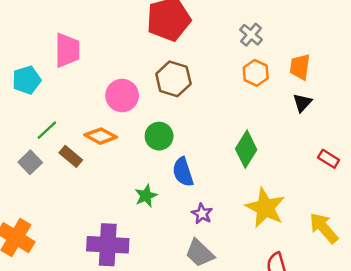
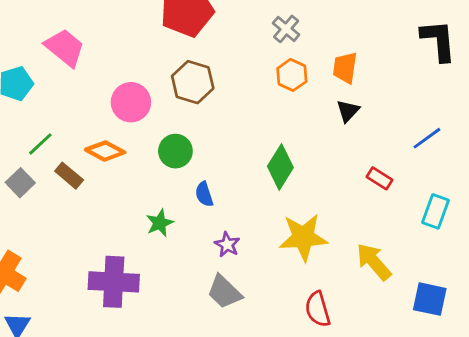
pink trapezoid: (67, 50) -> (65, 48), turned -51
blue semicircle: (183, 172) -> (204, 194), size x0.7
yellow star: (265, 208) -> (303, 237), turned -30

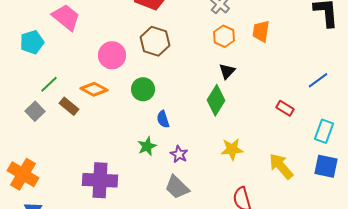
black triangle: (348, 111) -> (227, 71), moved
green star: (160, 223) -> (147, 146), moved
yellow star: (303, 237) -> (232, 149), size x0.7
blue square: (430, 299) -> (326, 166), moved

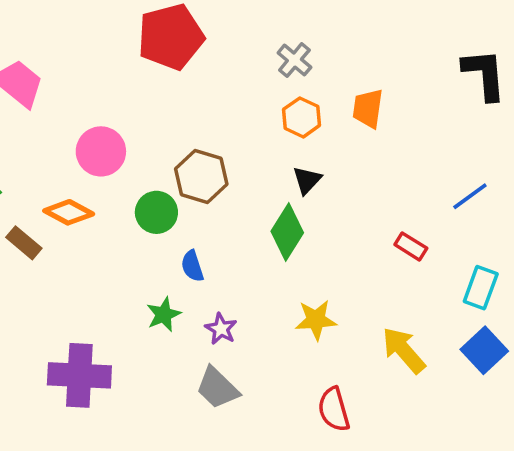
brown hexagon: (155, 41) -> (201, 177), moved
blue square: (326, 166) -> (484, 350), turned 35

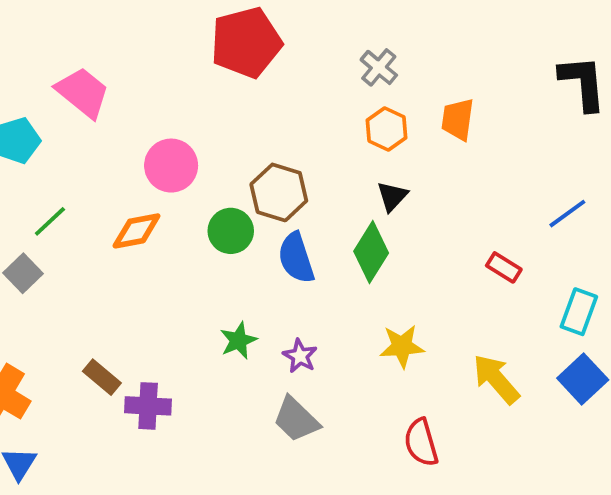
orange diamond: (69, 212) -> (136, 231), turned -39
brown rectangle: (24, 243) -> (102, 377), moved
blue semicircle: (192, 266) -> (296, 258), moved, size x1.5
purple cross: (79, 375) -> (148, 406), size x0.7

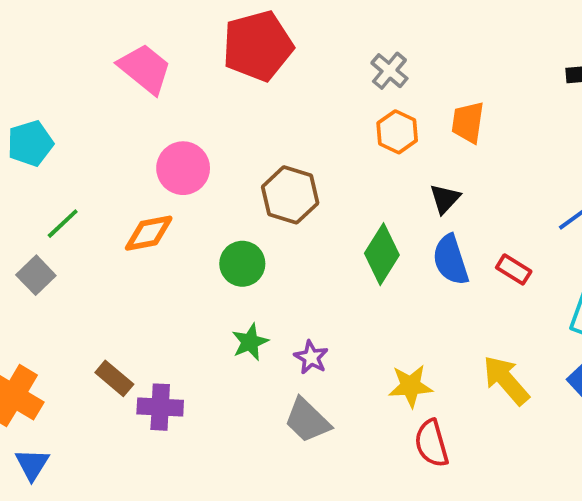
pink trapezoid: (83, 92) -> (145, 69), moved
black triangle: (392, 196) -> (445, 199), moved
green circle: (231, 231) -> (242, 264), moved
blue semicircle: (296, 258) -> (451, 260), moved
yellow star: (402, 346) -> (410, 386), moved

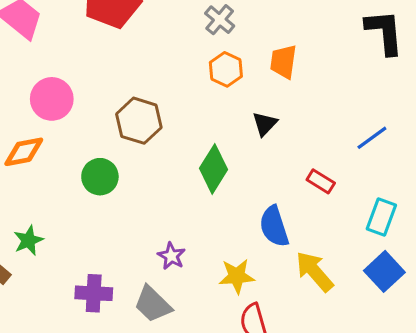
blue semicircle: (451, 260) -> (274, 226), moved
green star: (250, 342) -> (28, 240), moved
purple star: (311, 357) -> (171, 256), moved
purple cross: (160, 407) -> (94, 293), moved

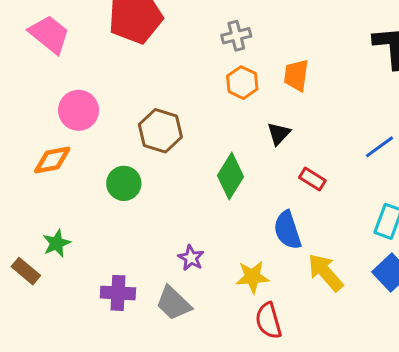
gray cross: (220, 20) -> (236, 36), turned 36
red rectangle: (321, 181) -> (312, 179), moved

